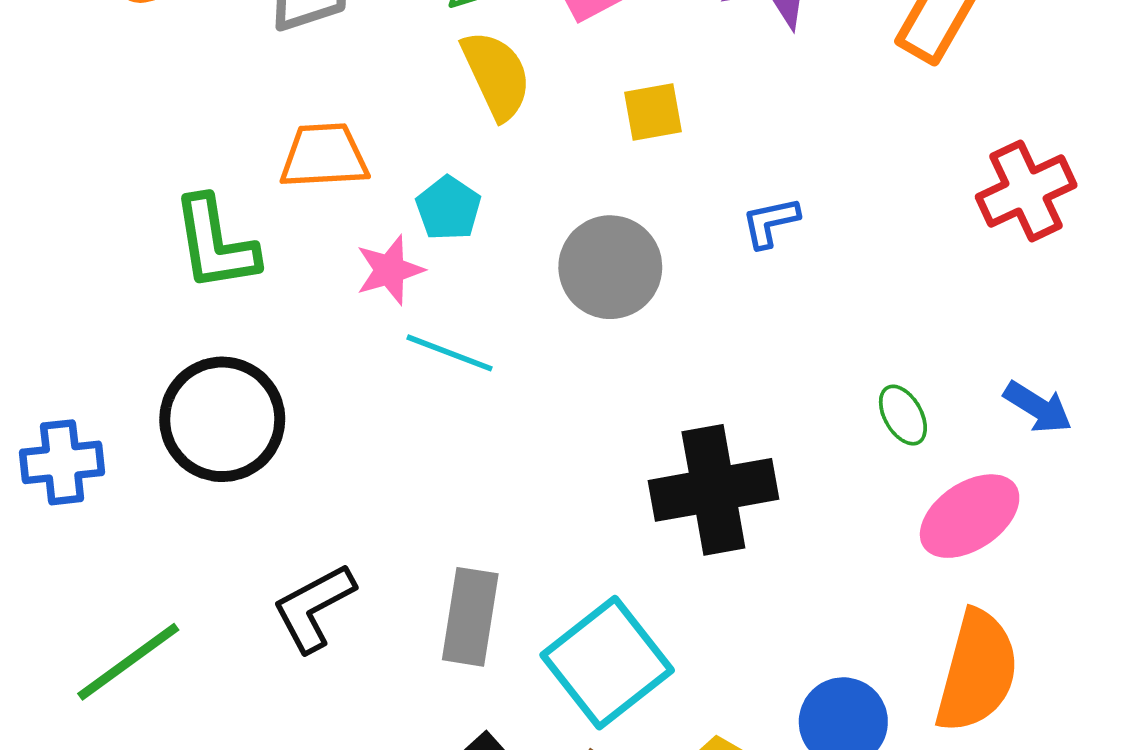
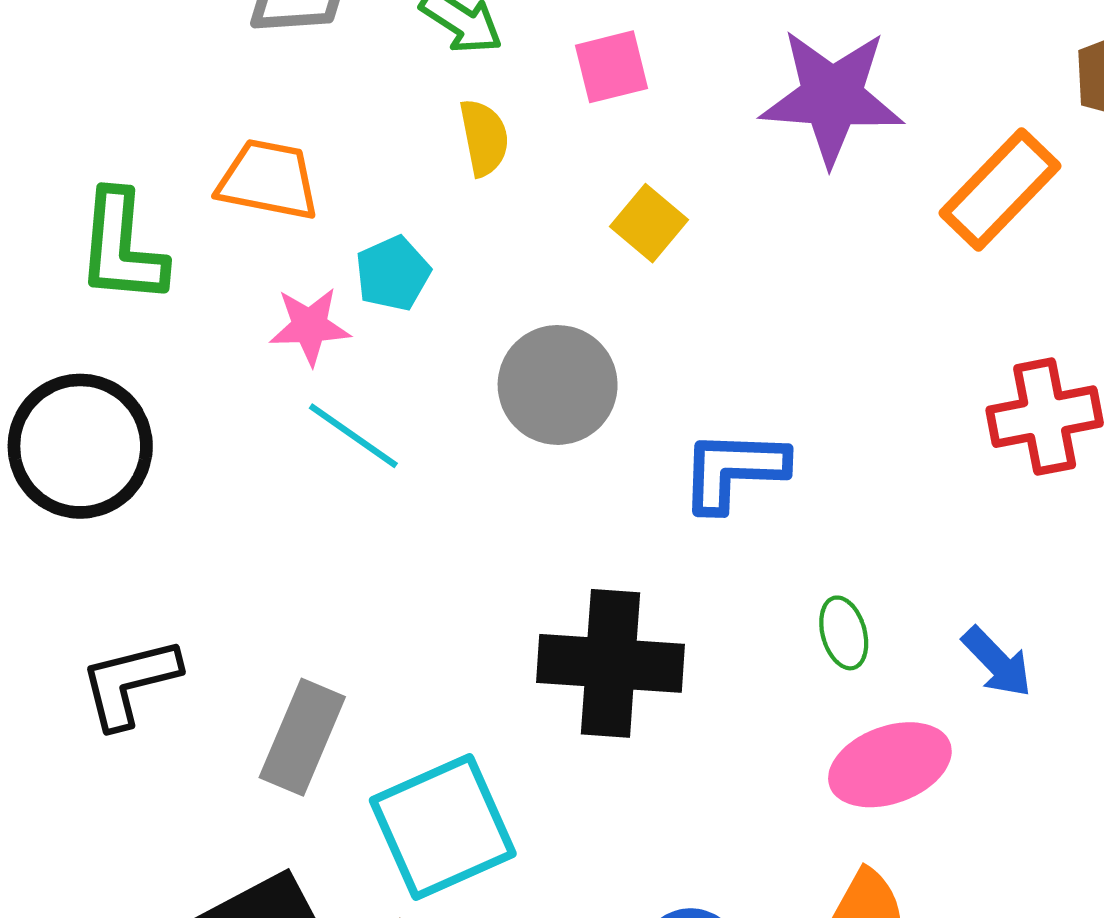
yellow semicircle: (496, 75) -> (484, 138), size x0.7
yellow square: (653, 112) -> (649, 223), turned 36
blue L-shape: (770, 222) -> (734, 470), moved, size x1.6

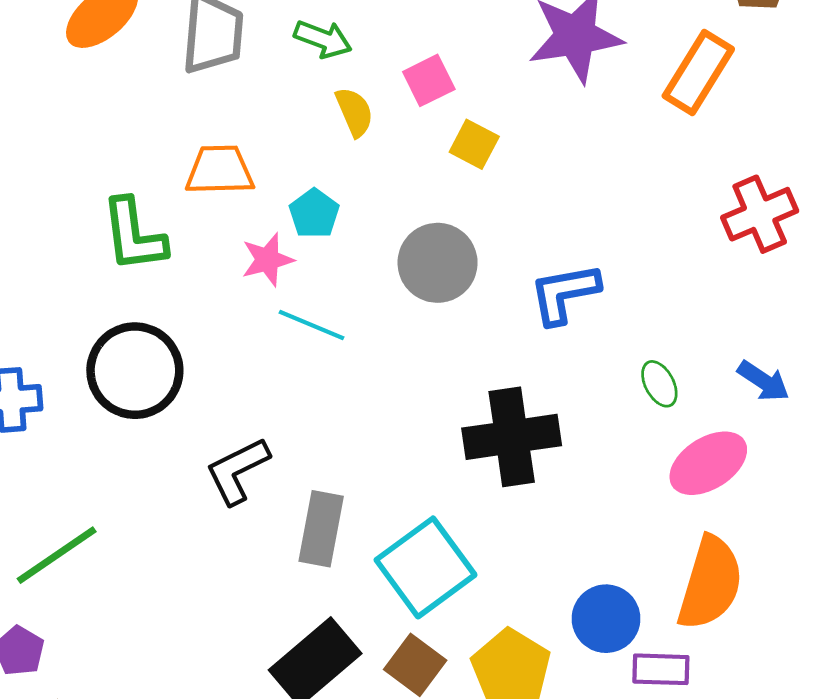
pink square: (612, 67) -> (429, 80), moved
black L-shape: (130, 683) -> (237, 471), moved

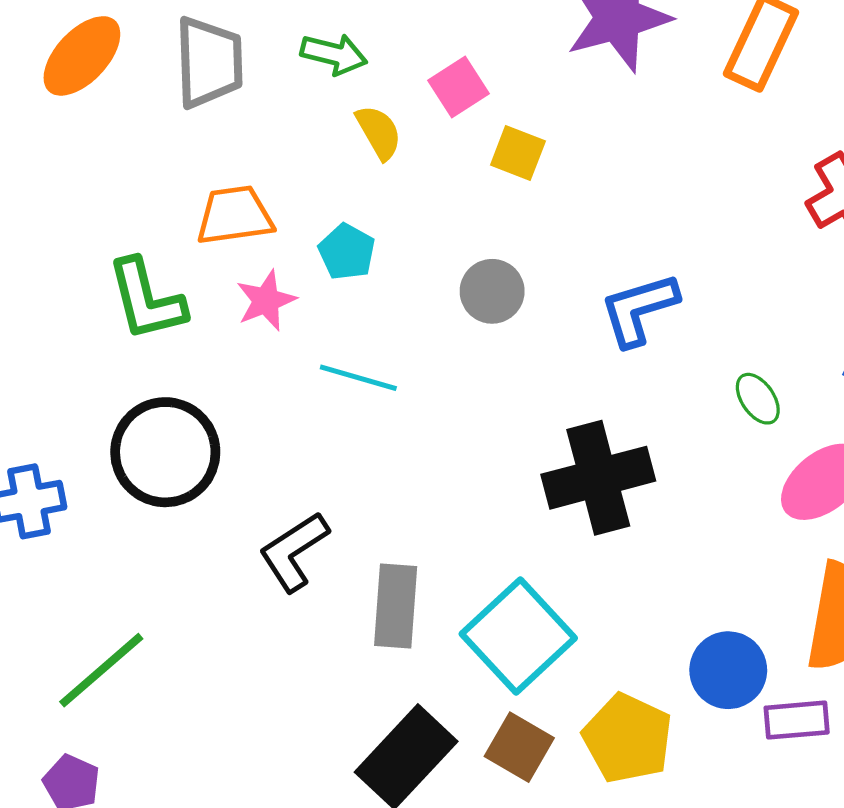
pink star: (268, 260) -> (266, 301), moved
gray circle: (438, 263) -> (492, 291), size x0.7

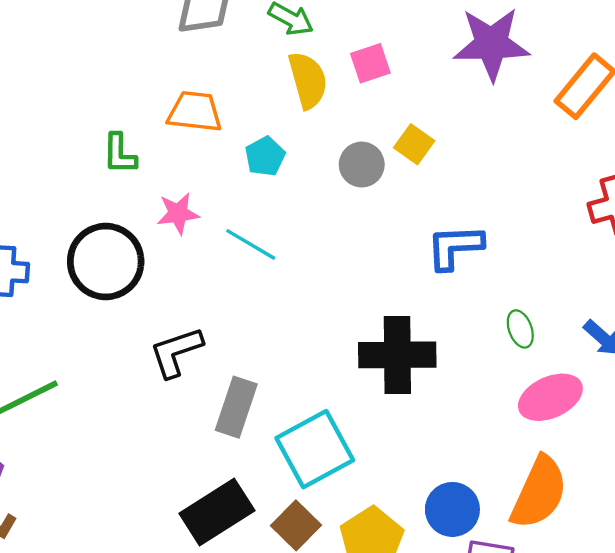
yellow semicircle: (379, 132) -> (308, 80), size x1.4
yellow square: (518, 153) -> (414, 144), moved
gray circle: (492, 291) -> (362, 165), moved
green L-shape: (146, 300) -> (119, 154), size x0.7
pink star: (266, 301) -> (178, 213), moved

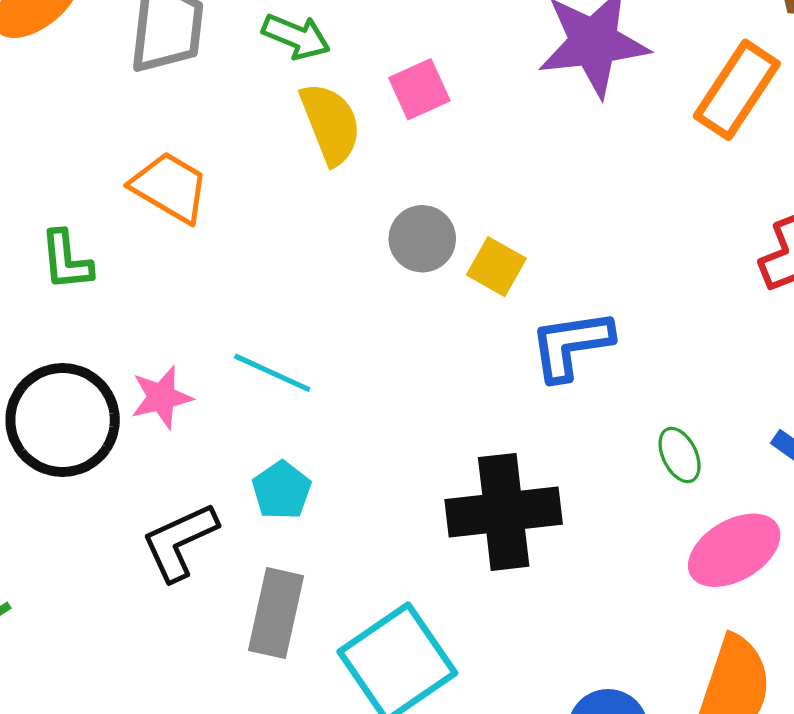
orange trapezoid: (195, 112) -> (170, 187), turned 30
yellow square: (414, 144) -> (496, 267), moved
cyan pentagon: (265, 156) -> (282, 490), moved
pink star: (178, 213) -> (162, 397), moved

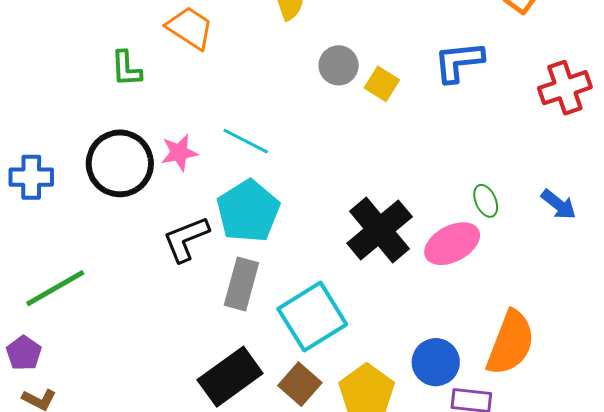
blue L-shape: (571, 345) -> (459, 62), moved
cyan pentagon: (282, 490) -> (248, 211), size x1.8
black cross: (504, 512) -> (380, 230), turned -36
pink ellipse: (734, 550) -> (452, 244), moved

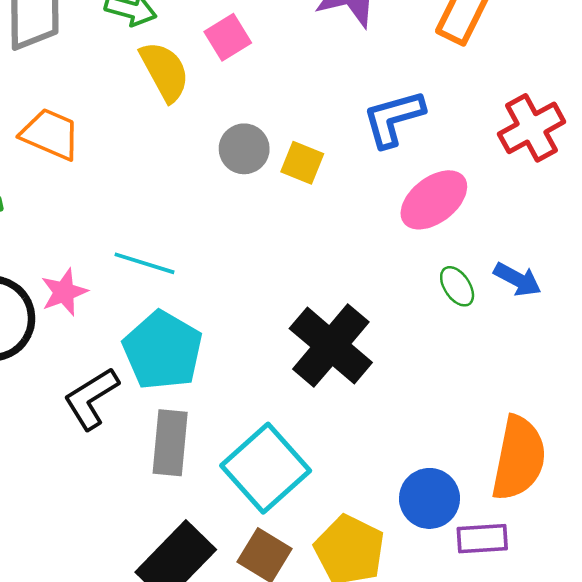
blue arrow: (559, 205) -> (518, 279), moved
pink ellipse: (452, 244) -> (434, 200), moved

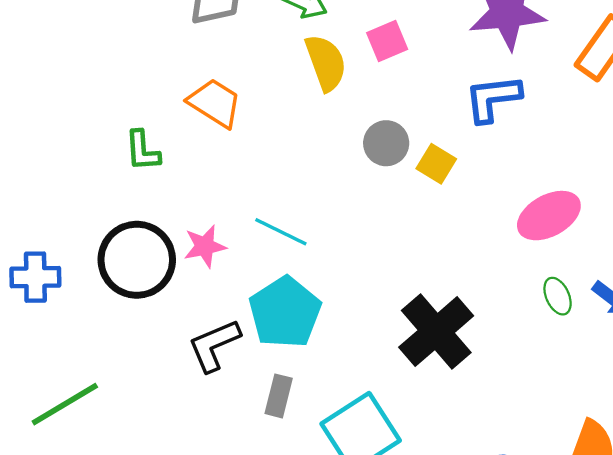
blue L-shape: (393, 118) -> (493, 98), moved
gray rectangle: (170, 443) -> (279, 396), size x0.7

